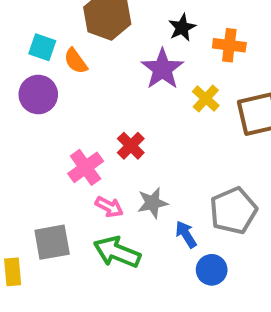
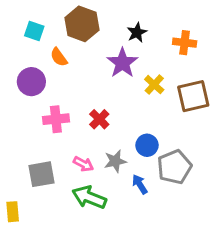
orange cross: (229, 45) -> (185, 43), moved
cyan square: (42, 47) -> (34, 31), moved
pink cross: (86, 167) -> (56, 119), moved, turned 30
gray square: (52, 242) -> (41, 174), moved
blue circle: (212, 270) -> (147, 145), moved

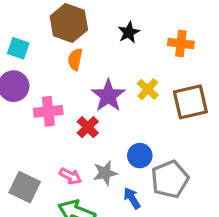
cyan square: (34, 31) -> (18, 48), moved
orange semicircle: (59, 57) -> (75, 59), moved, turned 48
purple star: (122, 63) -> (108, 96), moved
pink cross: (56, 119) -> (48, 111), moved
gray square: (41, 174) -> (25, 187), turned 36

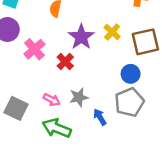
pink cross: (48, 111) -> (34, 49), turned -35
blue circle: (140, 156) -> (131, 74), moved

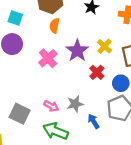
pink cross: (34, 49) -> (48, 58), moved
red cross: (65, 62) -> (97, 72), moved

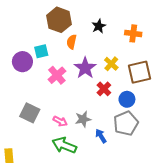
cyan square: (15, 18) -> (41, 51), moved, turned -32
orange semicircle: (54, 26) -> (72, 42), moved
gray square: (20, 114) -> (30, 113), moved

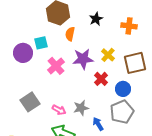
purple star: (85, 68) -> (83, 59), turned 30
gray square: (30, 113) -> (30, 102), turned 30

